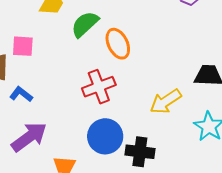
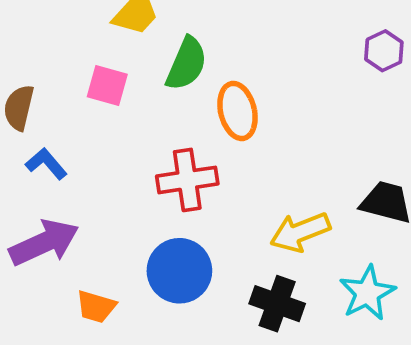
green semicircle: (85, 24) -> (186, 64), turned 144
pink square: (23, 46) -> (107, 86), moved
black cross: (140, 152) -> (277, 304), moved

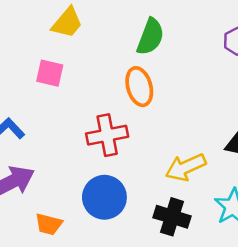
green semicircle: (186, 64) -> (150, 37), moved

